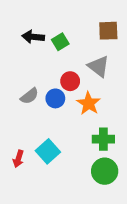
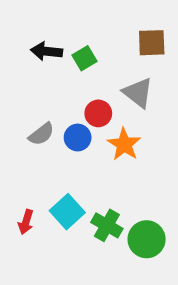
green cross: (103, 139) -> (107, 225), moved, turned 30

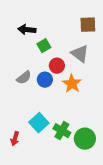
green square: (84, 58) -> (44, 46), moved
red arrow: (26, 222) -> (15, 139), moved

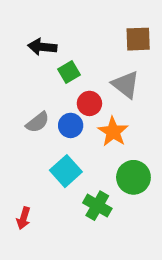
cyan square: (39, 123) -> (66, 171), moved
green circle: (85, 139) -> (133, 177), moved

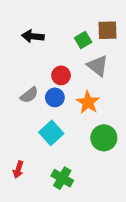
green square: (69, 72) -> (83, 40), moved
red circle: (89, 103) -> (61, 75), moved
green cross: (97, 206) -> (62, 178), moved

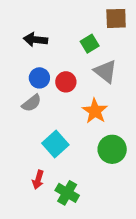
brown square: (107, 30) -> (116, 18), moved
blue circle: (55, 97) -> (39, 78), moved
red arrow: (18, 170) -> (38, 180), moved

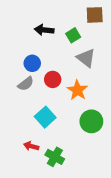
black arrow: (35, 40) -> (44, 30), moved
red circle: (66, 82) -> (53, 79), moved
red arrow: (38, 180) -> (31, 146), turned 88

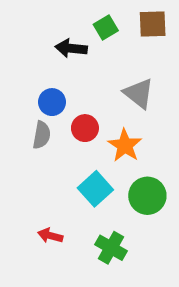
green square: (73, 35) -> (106, 27), moved
gray semicircle: (26, 84) -> (42, 135), turned -42
cyan square: (45, 117) -> (95, 189), moved
green cross: (55, 157) -> (111, 248), moved

